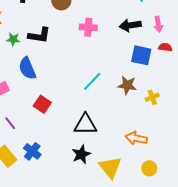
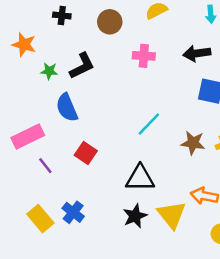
black L-shape: (39, 35) -> (82, 66), turned -35
brown star: (127, 85) -> (193, 143), moved
purple line: (10, 123) -> (45, 166), moved
yellow triangle: (110, 167) -> (172, 215), moved

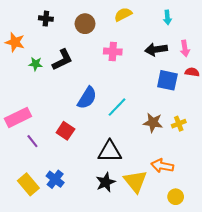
blue semicircle: (67, 108) -> (87, 98), moved, turned -125

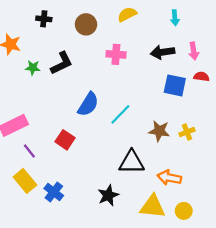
black triangle: (110, 151) -> (132, 162), moved
yellow triangle: (135, 181) -> (153, 206), moved, turned -45
yellow rectangle: (28, 184) -> (25, 181), moved

